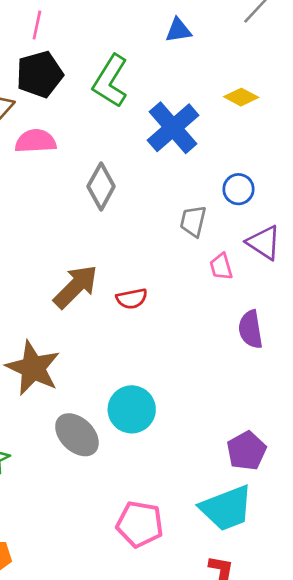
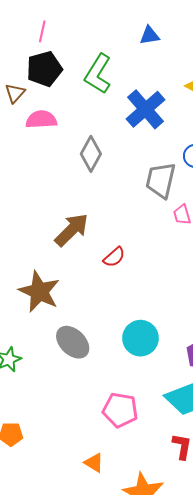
gray trapezoid: (193, 221) -> (161, 180), size x1.5
red semicircle: (132, 299) -> (114, 257), moved, turned -30
cyan circle: (132, 409) -> (140, 338), moved

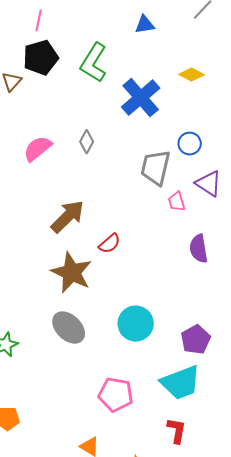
pink semicircle: (41, 119) -> (38, 149), moved, turned -36
gray diamond: (91, 154) -> (87, 142), size x0.7
brown star: (39, 292) -> (72, 273), moved

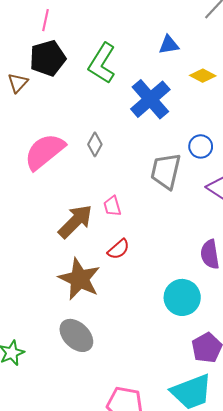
blue triangle: (145, 25) -> (169, 45), moved
pink semicircle: (38, 149) -> (45, 152), size x1.4
pink trapezoid: (177, 202) -> (112, 206), moved
cyan circle: (136, 324) -> (182, 297), moved

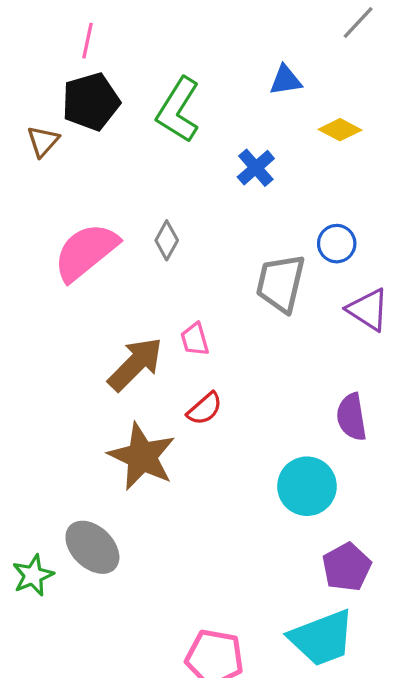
blue cross: (150, 99) -> (256, 168), size x0.6
gray ellipse: (76, 335) -> (92, 547), moved

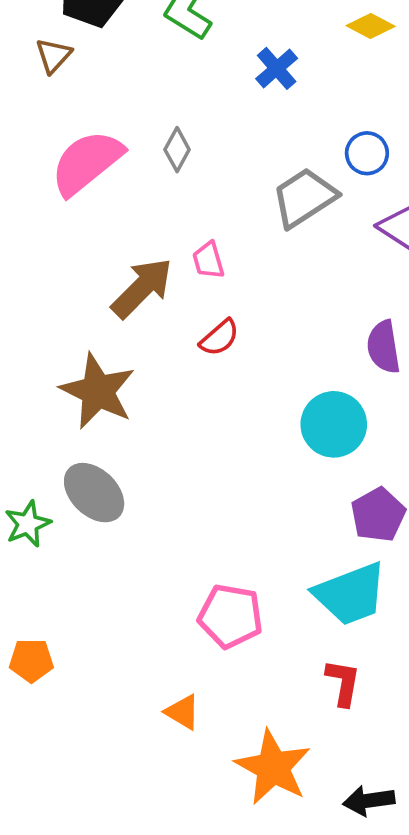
brown triangle: (43, 141) -> (53, 56), moved
gray trapezoid: (281, 283) -> (304, 198), turned 44
brown star: (142, 457) -> (98, 391), moved

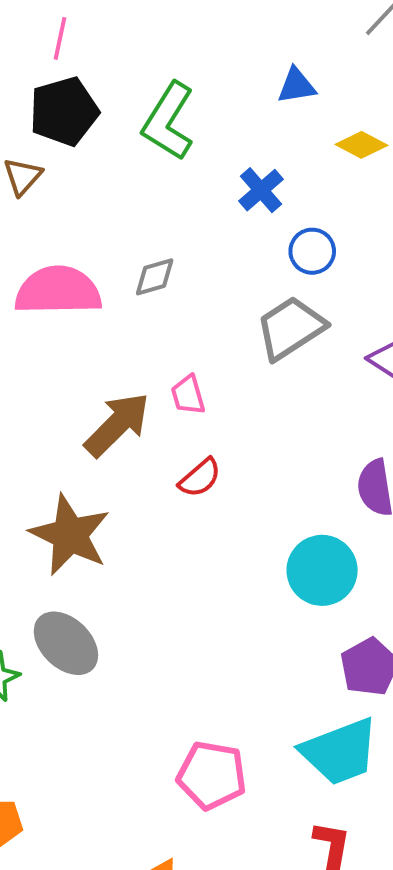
gray diamond: (177, 150) -> (155, 277), turned 45
blue circle: (367, 153) -> (312, 251), moved
pink semicircle: (87, 162) -> (58, 291), turned 38

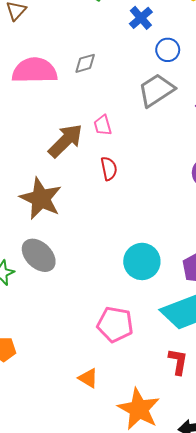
red semicircle: (200, 478) -> (109, 169), turned -60
cyan circle: (322, 570) -> (142, 261), moved

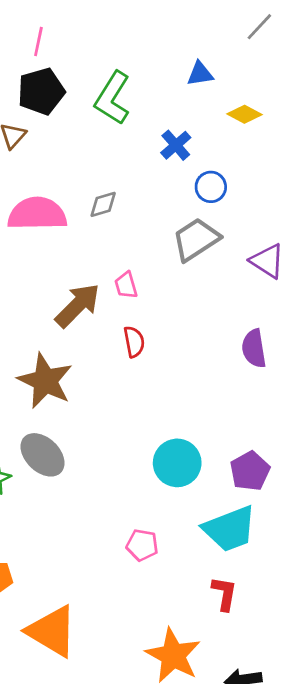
pink pentagon: (115, 324) -> (142, 545), size x0.7
orange triangle: (88, 378) -> (52, 631), moved, size x2.0

